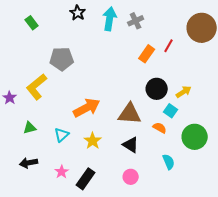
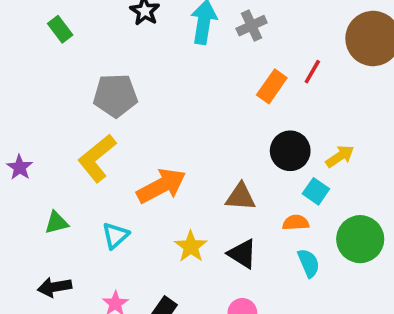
yellow L-shape: (37, 87) -> (97, 158), moved
brown triangle: (130, 114) -> (241, 197), size x0.7
orange semicircle: (160, 128) -> (296, 223), turned -32
yellow star: (93, 141) -> (191, 246), moved
cyan semicircle: (169, 162) -> (309, 263), moved

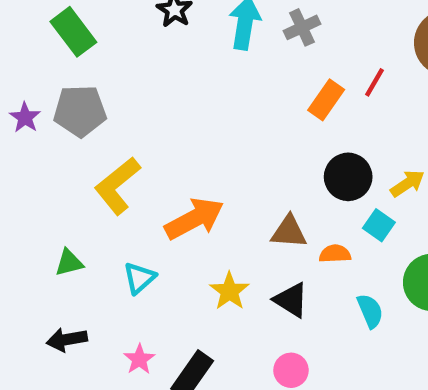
green rectangle: (60, 29) -> (73, 32), size x1.5
gray pentagon: (115, 96) -> (80, 111), moved
purple star: (20, 167) -> (25, 118), moved
orange semicircle: (296, 223) -> (335, 254), moved

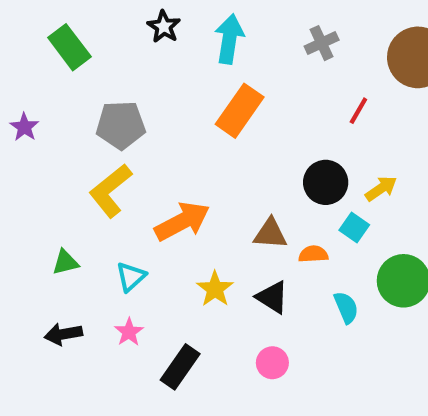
gray cross: (302, 27) -> (322, 43), moved
red line: (374, 82) -> (358, 111), moved
orange rectangle: (326, 100) -> (240, 111), moved, size x1.4
gray pentagon: (80, 111) -> (121, 125), moved
pink star: (139, 359) -> (129, 332), moved

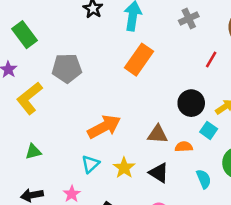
green rectangle: (69, 47) -> (24, 35), moved
yellow L-shape: (110, 191) -> (29, 98), moved
cyan triangle: (131, 277) -> (90, 164), moved

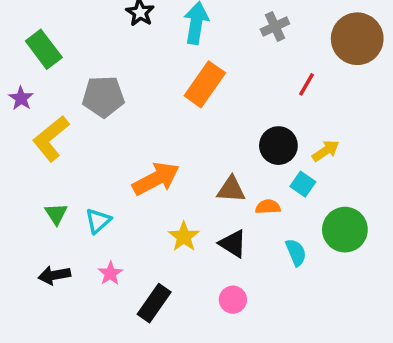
green triangle: (33, 152) -> (56, 214), turned -49
cyan triangle: (90, 164) -> (98, 221), moved

